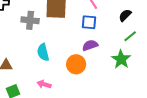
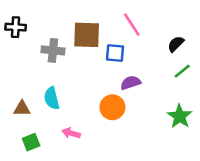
blue square: (89, 22) -> (115, 53), moved
cyan semicircle: (43, 52) -> (52, 98), moved
green star: (121, 59) -> (180, 116), moved

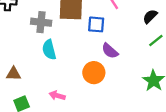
purple semicircle: (131, 83) -> (110, 51), turned -120
cyan semicircle: (52, 98) -> (49, 50), moved

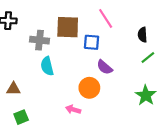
black semicircle: (150, 16) -> (142, 35), turned -48
pink arrow: (57, 96) -> (73, 109), moved

